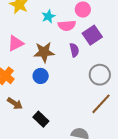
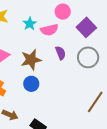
purple square: (92, 35) -> (86, 27), moved
gray circle: (100, 75) -> (88, 57), moved

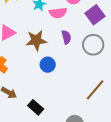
blue circle: (31, 84) -> (48, 65), moved

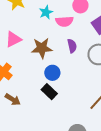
black rectangle: (36, 107) -> (49, 92), moved

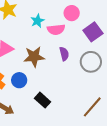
blue circle: (52, 73) -> (19, 80), moved

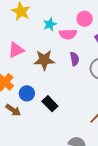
blue circle: (19, 80) -> (27, 93), moved

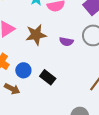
purple semicircle: (75, 59) -> (66, 42), moved, turned 120

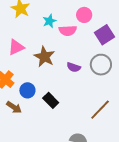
brown star: (36, 35) -> (44, 57), turned 30

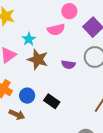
cyan star: (49, 21) -> (29, 39), moved

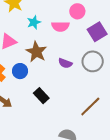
cyan star: (29, 39) -> (34, 22), moved
blue circle: (27, 96) -> (20, 71), moved

